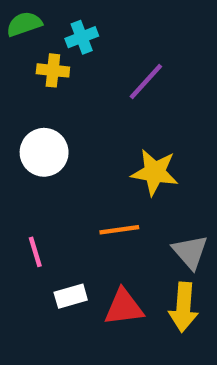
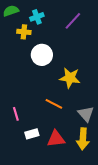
purple line: (146, 81) -> (73, 21), moved
white circle: (44, 152) -> (42, 55), moved
orange line: (119, 230) -> (54, 104), turned 36

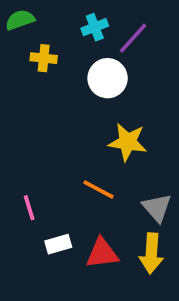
cyan cross: (37, 17) -> (95, 27), moved
white circle: (42, 55) -> (108, 78), moved

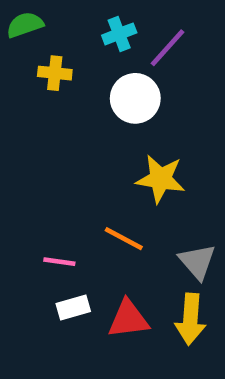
pink line: (29, 208) -> (59, 262), moved, turned -65

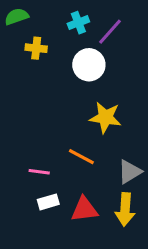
gray triangle: (197, 262) -> (130, 172), turned 40

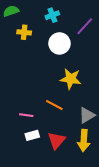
purple line: (110, 32) -> (85, 26), moved
red triangle: (84, 209) -> (56, 140), turned -42

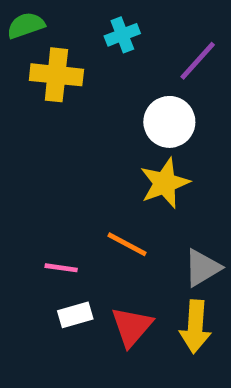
yellow cross: (24, 32) -> (56, 75), size x1.5
white circle: (59, 43) -> (169, 122), moved
yellow star: (71, 79) -> (165, 183), turned -30

